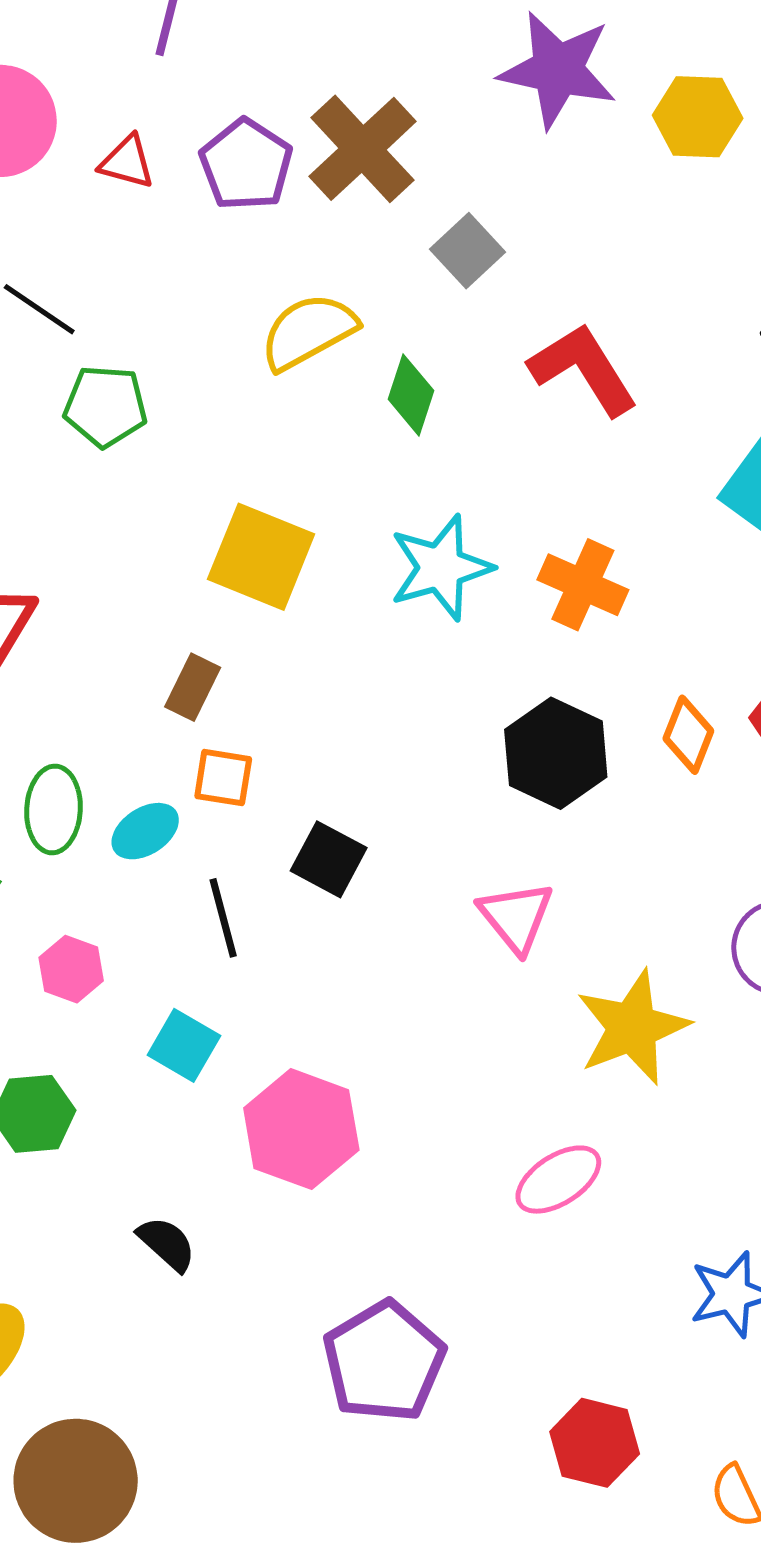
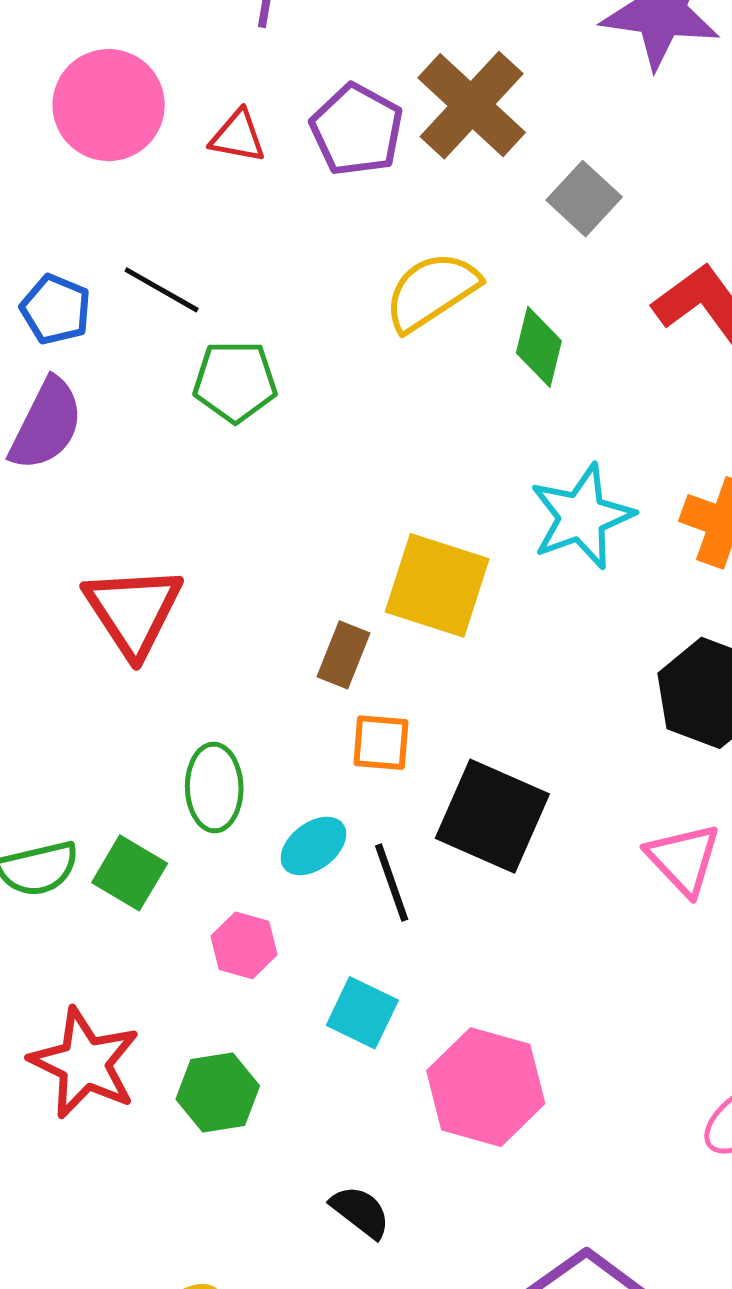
yellow square: (261, 557) -> (437, 585), moved
cyan ellipse: (145, 831) -> (313, 846), moved
black square: (329, 859) -> (492, 816), size x1.5

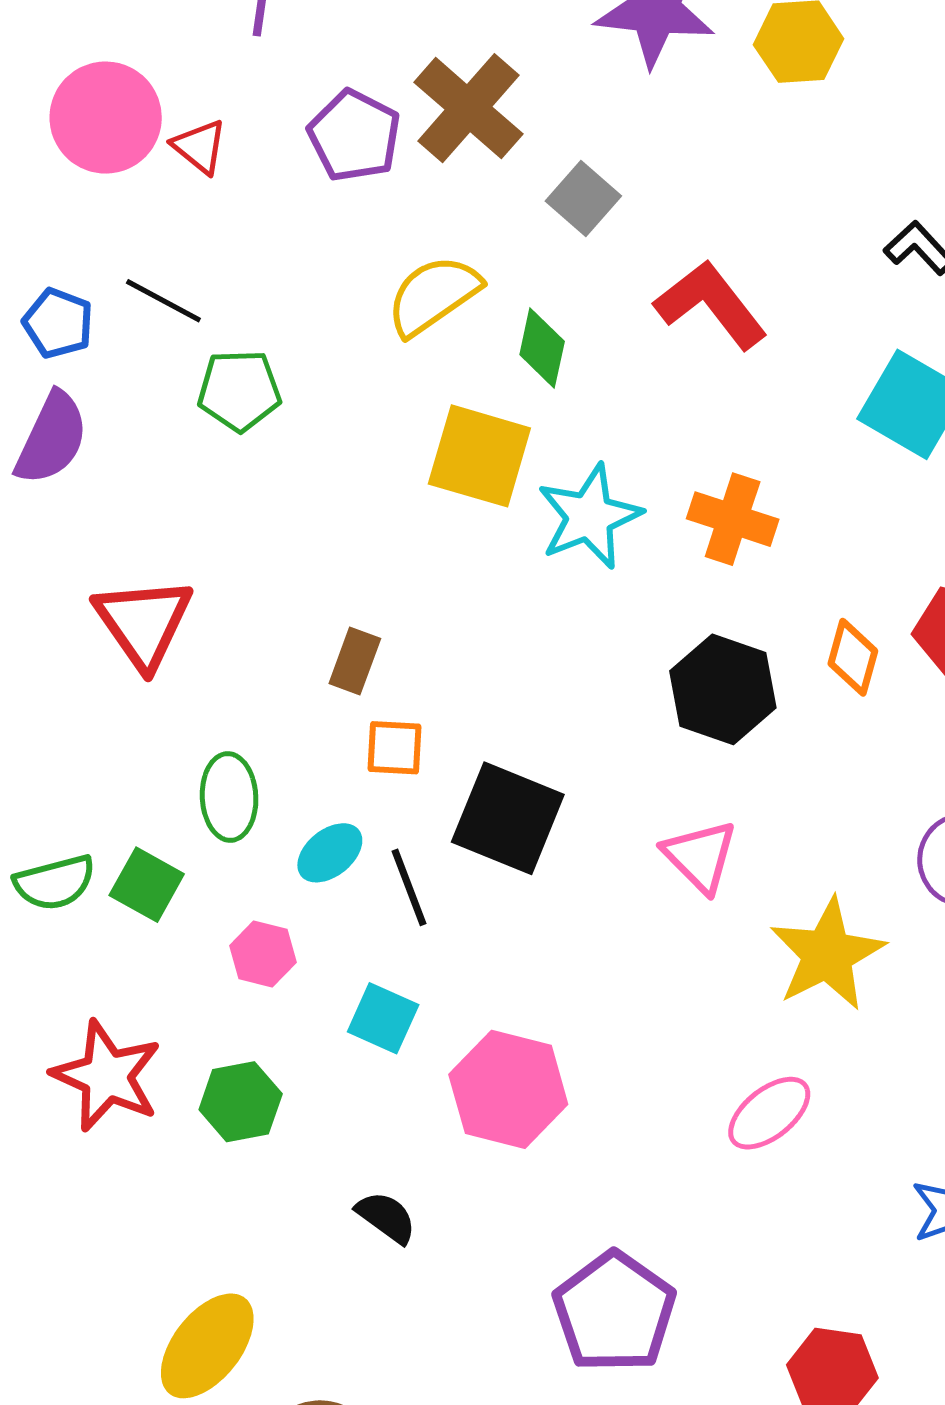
red triangle: (238, 136) -> (200, 147), moved, turned 30
yellow square: (437, 585) -> (479, 456), moved

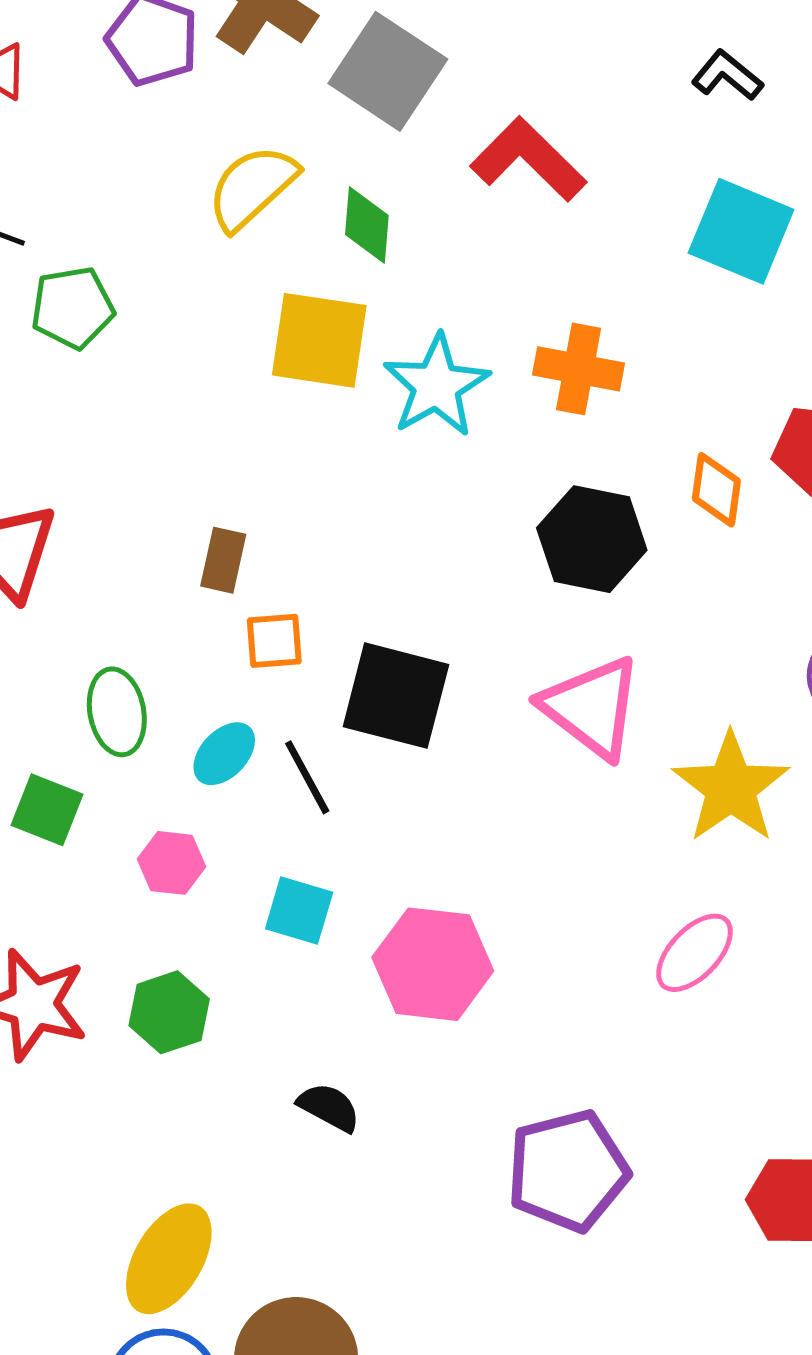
gray square: (583, 199) -> (388, 71), size x1.6
pink triangle: (700, 856) -> (592, 707), size x1.4
purple pentagon: (614, 1312) -> (568, 1171), turned 30

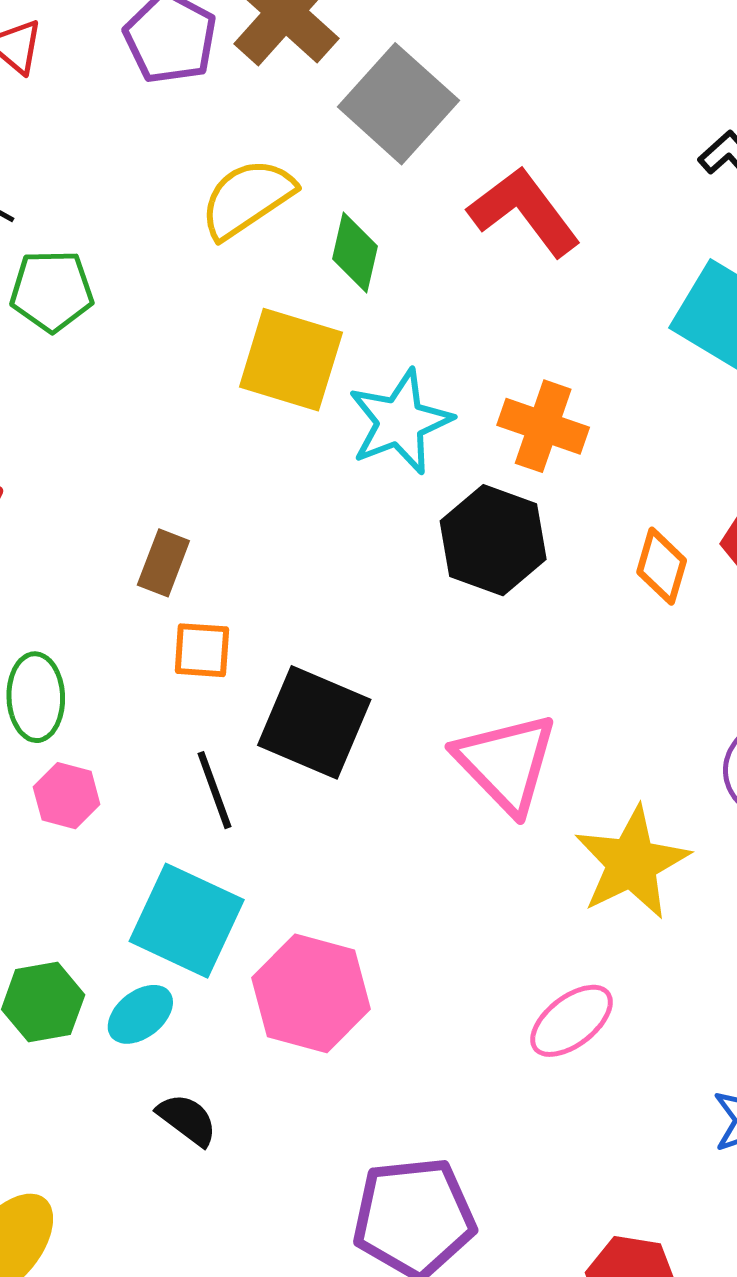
black hexagon: (592, 539) -> (493, 540), moved
cyan ellipse: (224, 754) -> (140, 1014), moved
pink hexagon: (172, 863) -> (67, 796), moved
cyan square: (299, 910) -> (187, 921), size x1.6

